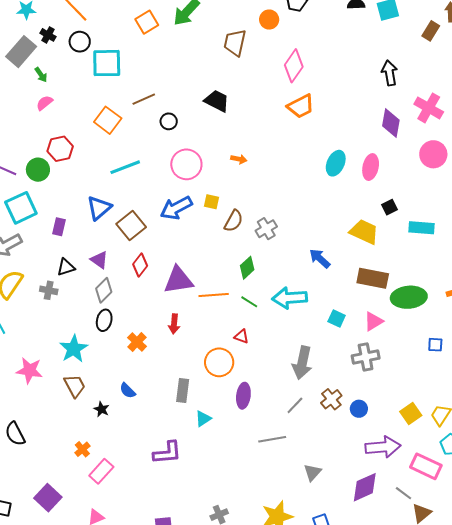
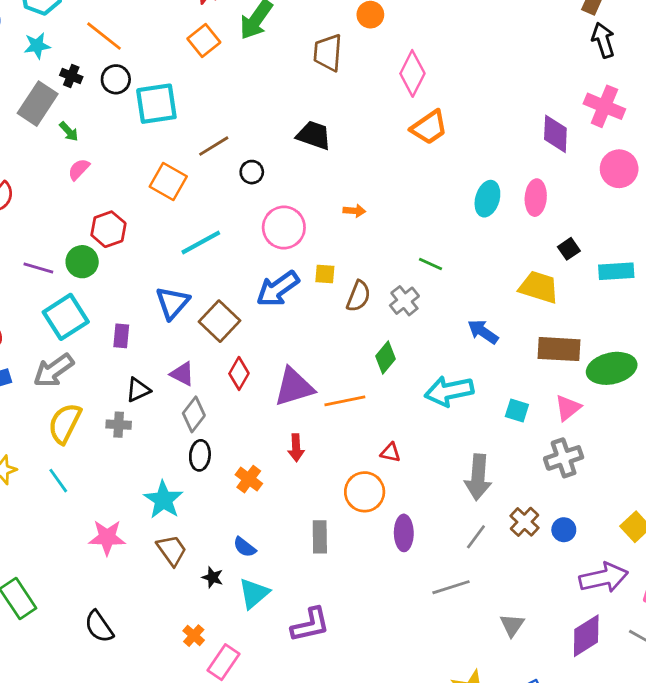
black arrow: (390, 73) -> (603, 40), moved
green line: (249, 302) -> (431, 264), moved
cyan triangle: (203, 419) -> (254, 593), moved, size x1.4

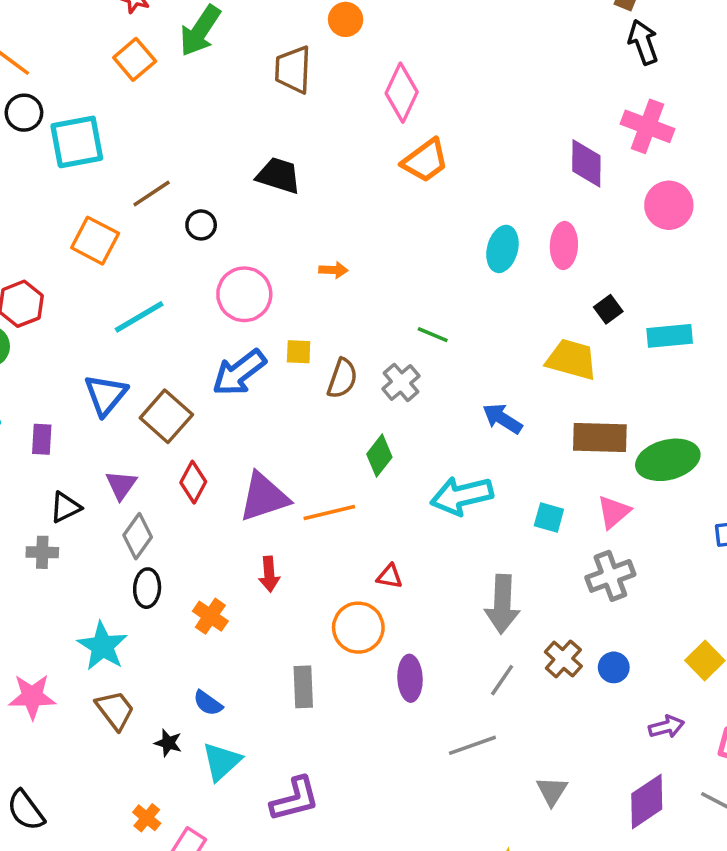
purple triangle: (182, 374) -> (121, 485), turned 40
purple arrow: (604, 578) -> (666, 727), size x0.6

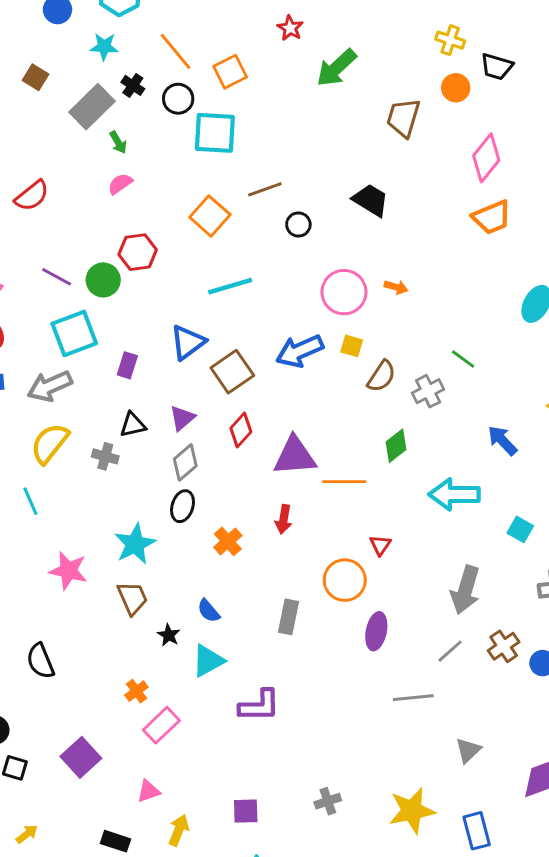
orange square: (135, 59) -> (230, 72), moved
pink circle: (244, 294) -> (344, 292), moved
red triangle: (390, 576) -> (380, 545), turned 40

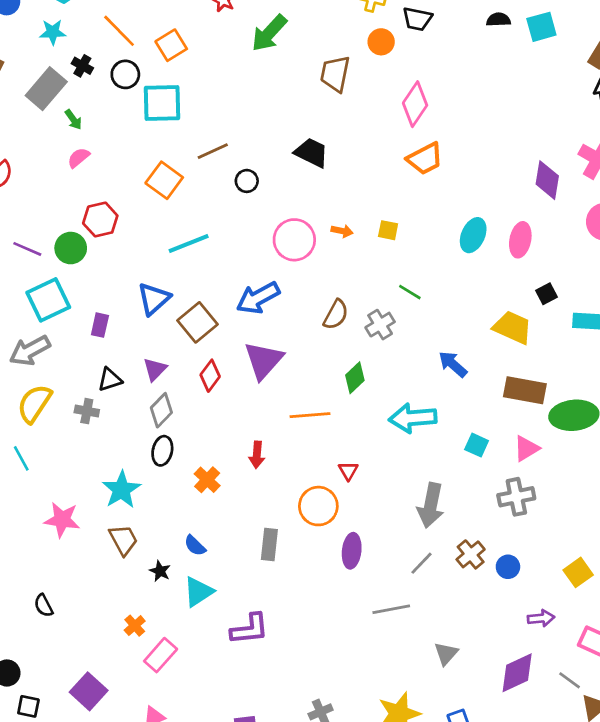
yellow square: (352, 346) -> (388, 230), moved
purple triangle: (295, 456) -> (264, 360), moved, turned -39
black semicircle: (40, 661) -> (44, 606), size x0.7

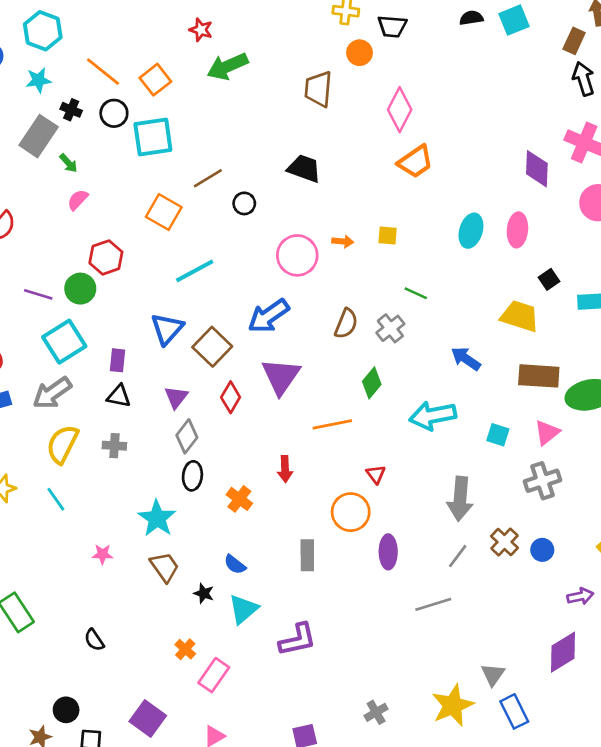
green arrow: (269, 33) -> (228, 66), moved, turned 30
black triangle: (110, 380) -> (119, 396), moved, turned 35
pink star: (62, 520) -> (102, 554), size x0.6
gray triangle: (446, 654) -> (493, 674), moved

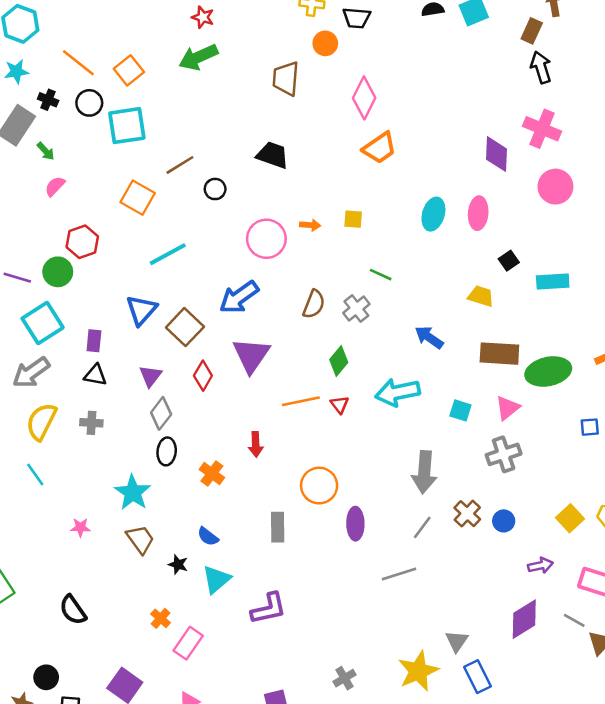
red star: (201, 30) -> (203, 17), moved
yellow trapezoid: (520, 316) -> (481, 296), size x0.7
red triangle: (376, 474) -> (340, 405), moved
black semicircle: (94, 640) -> (73, 610), size x1.4

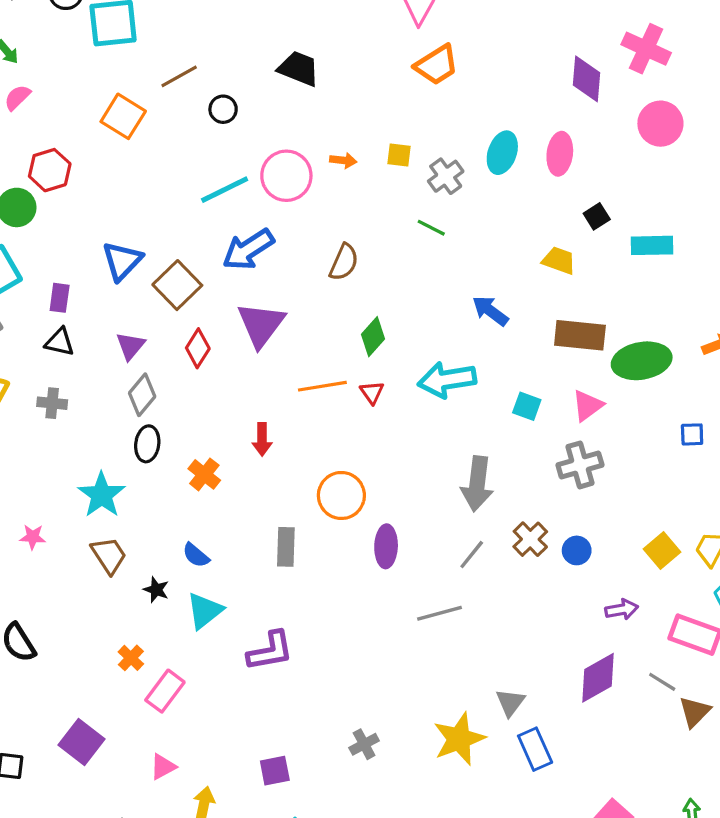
cyan line: (168, 254) -> (225, 190), moved
gray cross: (356, 308) -> (446, 176), moved

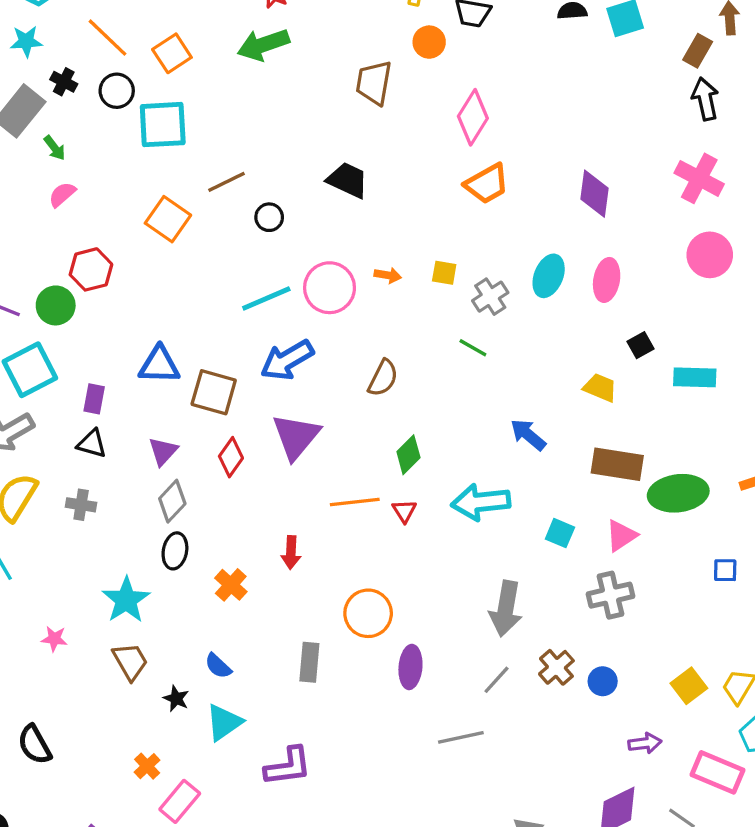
purple diamond: (586, 79) -> (595, 194), moved
blue triangle: (122, 261) -> (159, 365), turned 45
brown square: (177, 285) -> (214, 392), turned -33

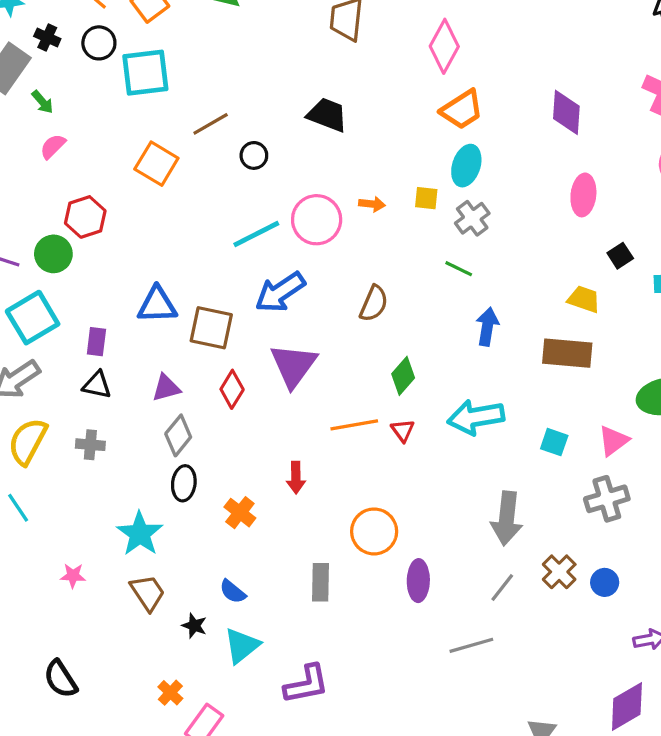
cyan ellipse: (549, 276) -> (466, 166), moved
blue arrow: (528, 435) -> (487, 327), moved, turned 63
purple triangle: (163, 451) -> (166, 388), turned 36
brown rectangle: (617, 464) -> (567, 353), moved

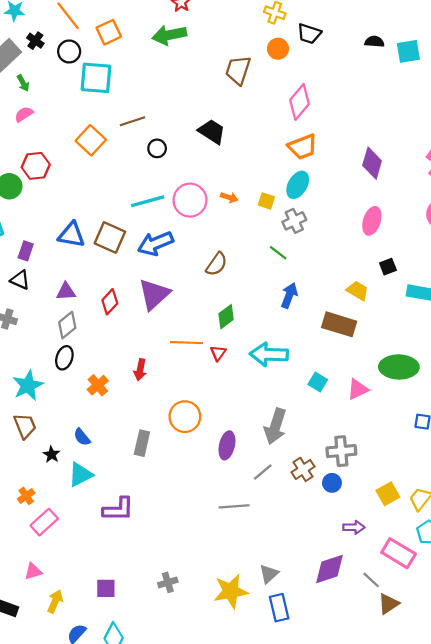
brown square: (211, 328) -> (110, 237), moved
gray cross: (607, 499) -> (341, 451), moved
purple ellipse: (418, 581) -> (227, 445), moved

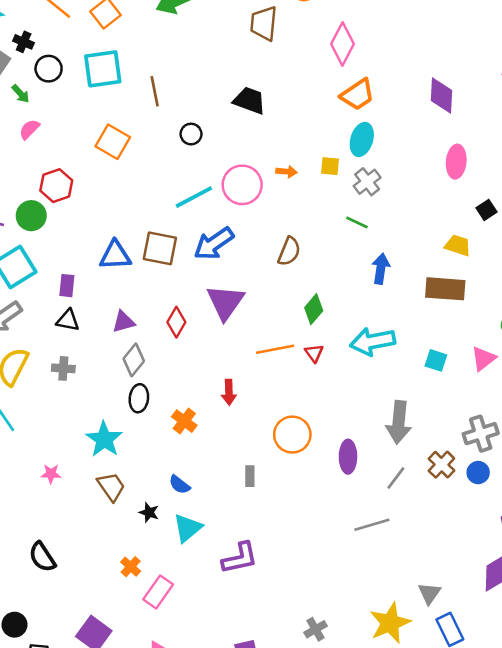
black circle: (69, 51) -> (49, 69), moved
brown line: (132, 121) -> (155, 91), moved, turned -70
gray rectangle: (142, 443) -> (250, 476), size x0.7

